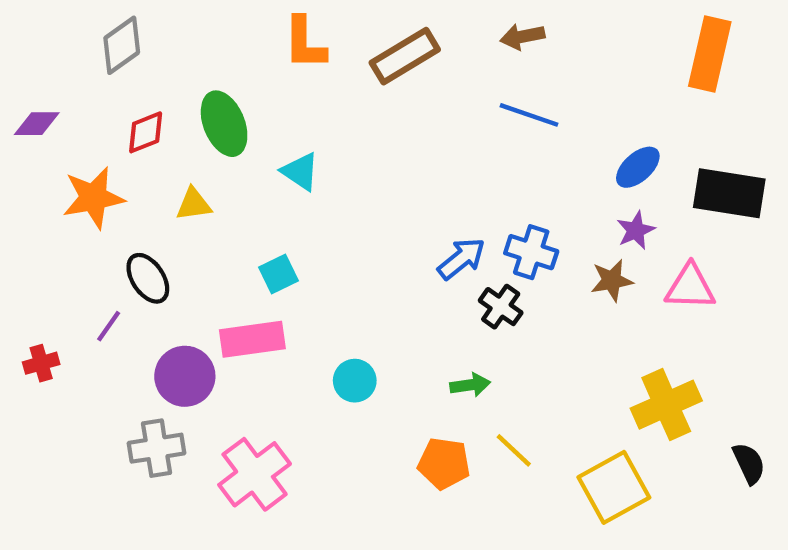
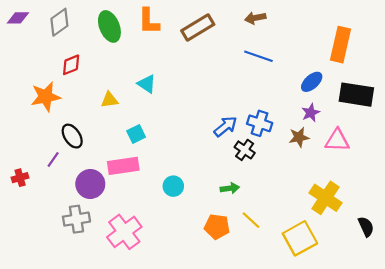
orange rectangle: (710, 54) -> (340, 45), moved
purple diamond: (37, 124) -> (18, 18), moved
green ellipse: (224, 124) -> (109, 26), moved
yellow triangle: (194, 204) -> (109, 100), moved
yellow cross: (666, 405) -> (326, 198), turned -32

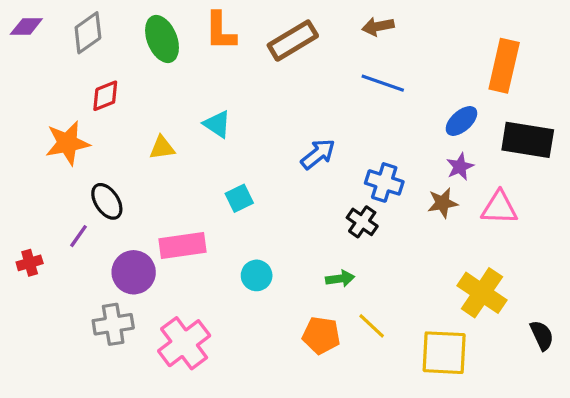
blue arrow: (225, 127) -> (318, 154), moved
cyan square: (136, 134) -> (239, 198), moved
yellow square: (300, 238) -> (444, 353), turned 32

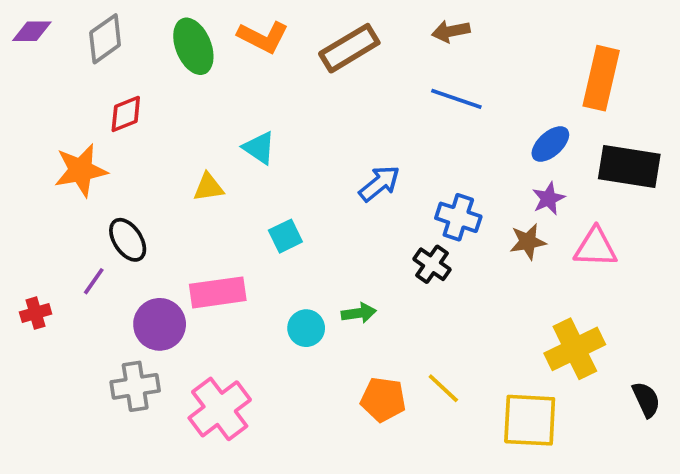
orange L-shape: (220, 31) -> (263, 37), turned -63
yellow triangle: (162, 148) -> (208, 187), moved
green arrow: (340, 279) -> (359, 313), moved
yellow cross: (482, 293) -> (575, 349), turned 30

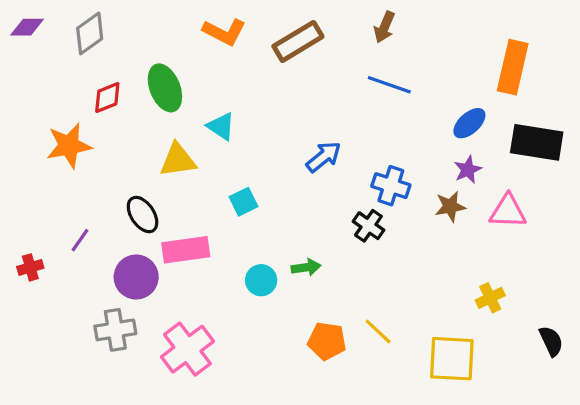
brown arrow: (451, 31) -> (384, 27), turned -56
green ellipse: (193, 46) -> (165, 88), moved
yellow triangle: (208, 187) -> (178, 160), size x1.4
black ellipse: (128, 240) -> (143, 215), moved
yellow cross: (575, 349) -> (490, 298), size x0.6

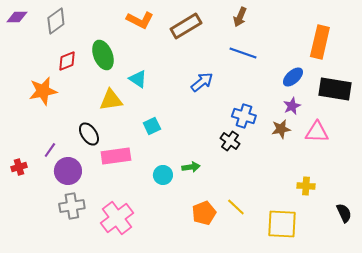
blue arrow: (324, 157) -> (202, 82), moved
purple circle: (136, 277) -> (68, 171), moved
yellow cross: (490, 298) -> (306, 186), turned 30
orange pentagon: (327, 341) -> (204, 213), turned -30

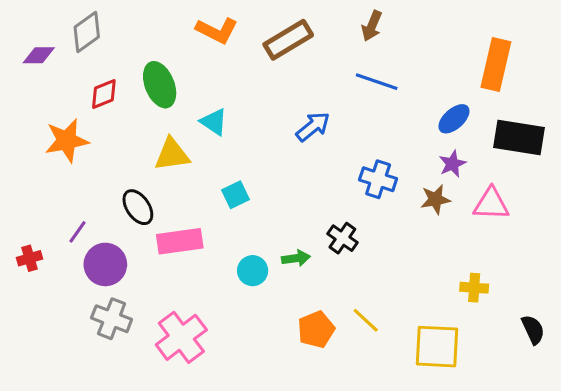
purple diamond: (17, 17) -> (39, 55), moved
black cross: (230, 141) -> (342, 238), moved
gray cross: (72, 206) -> (112, 319), turned 30

